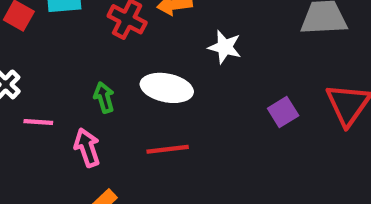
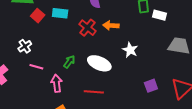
green arrow: (104, 97) -> (69, 62), turned 40

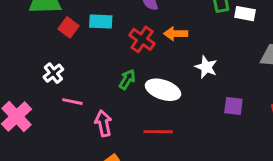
green arrow: (69, 62) -> (127, 79), moved
purple square: (151, 86) -> (233, 106), moved, turned 32

